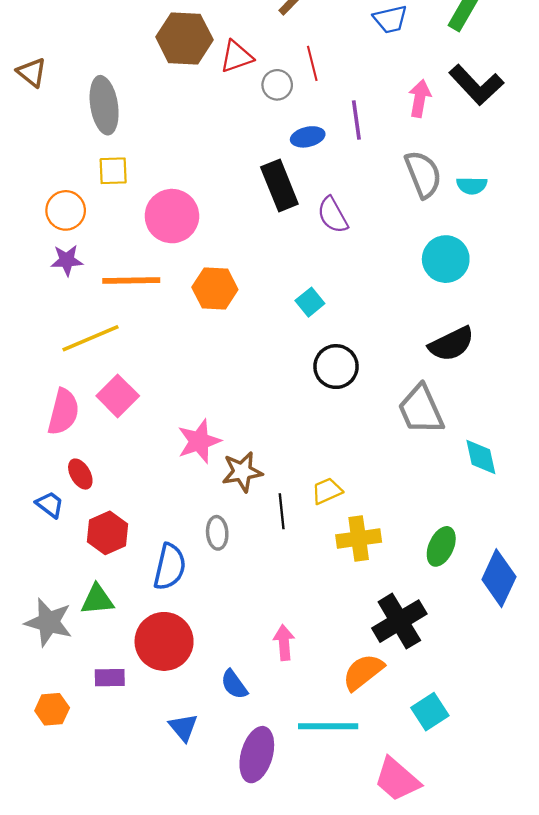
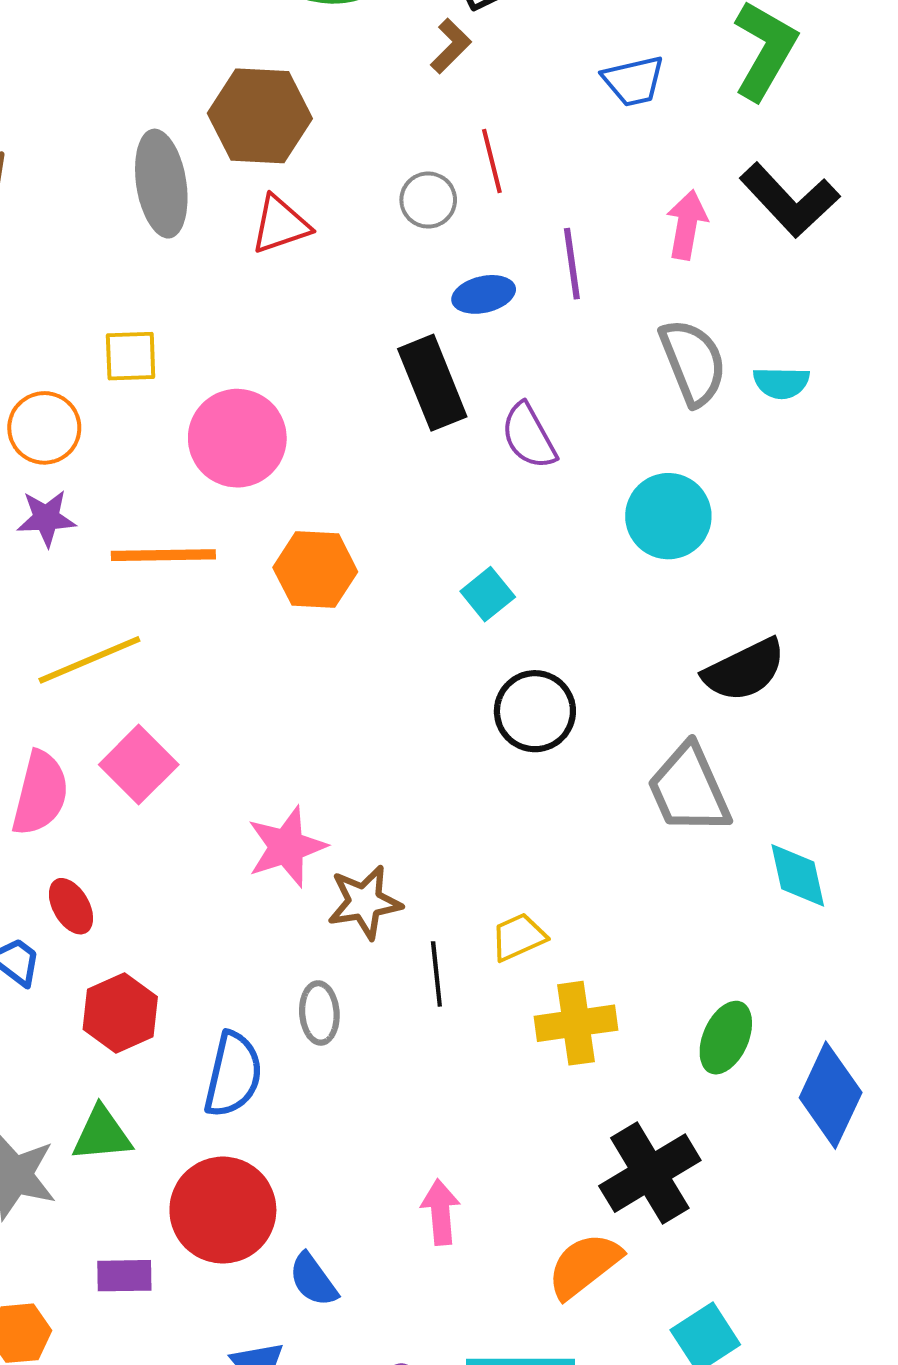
red triangle: (236, 57) -> (280, 225), moved
gray ellipse: (104, 105) -> (161, 184), moved
cyan circle: (446, 259) -> (668, 516), moved
blue semicircle: (234, 684) -> (313, 1280), moved

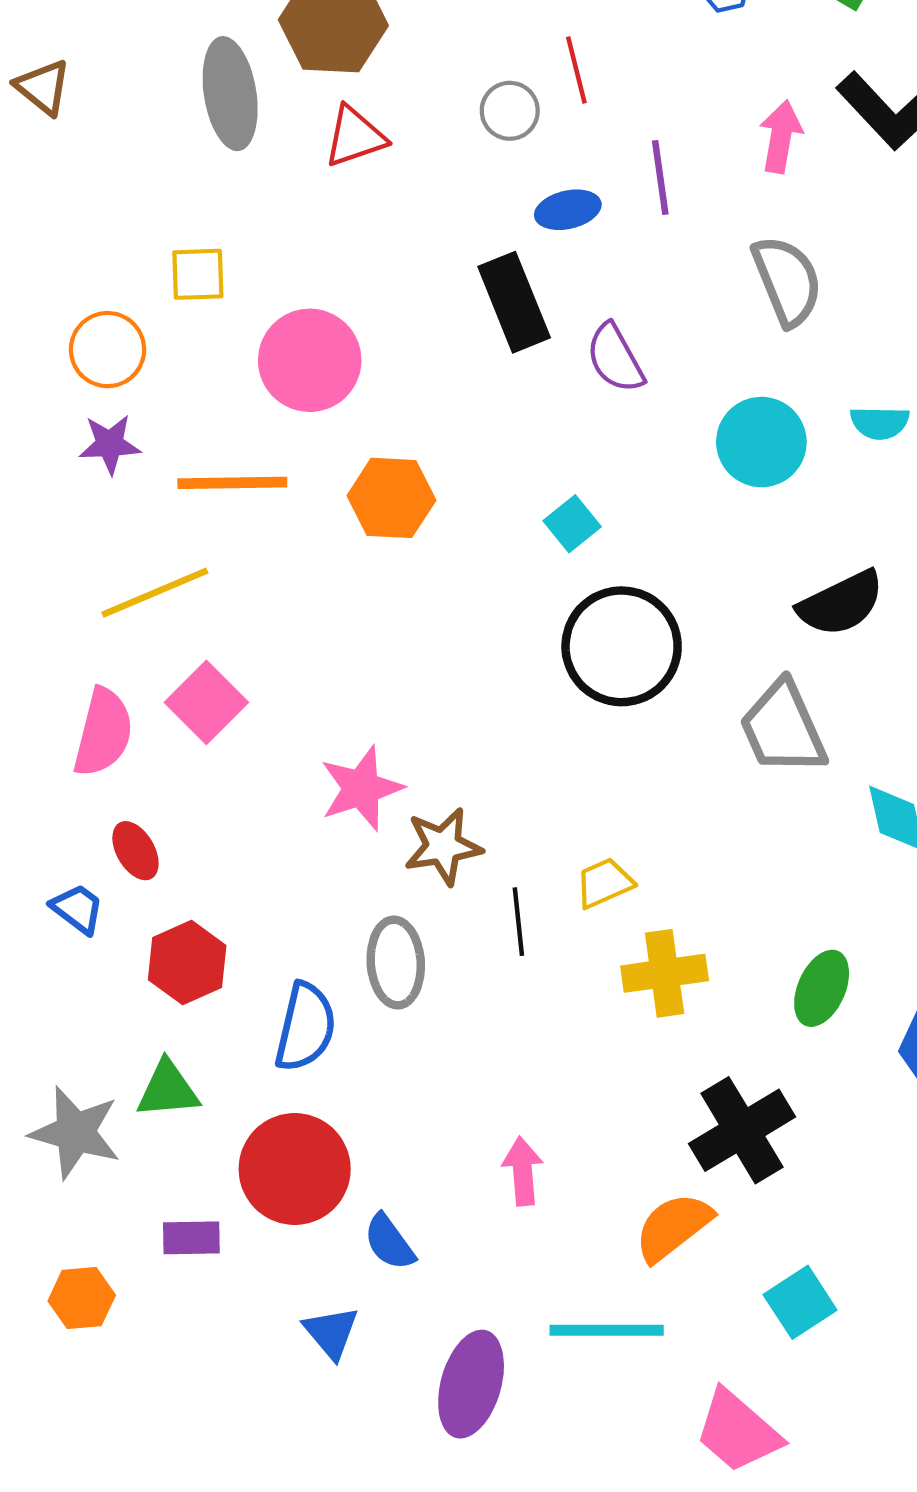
cyan semicircle: (781, 383) -> (880, 423), moved
black circle: (535, 711) -> (622, 646), size x1.4
gray ellipse: (319, 1013) -> (396, 963), size x1.4

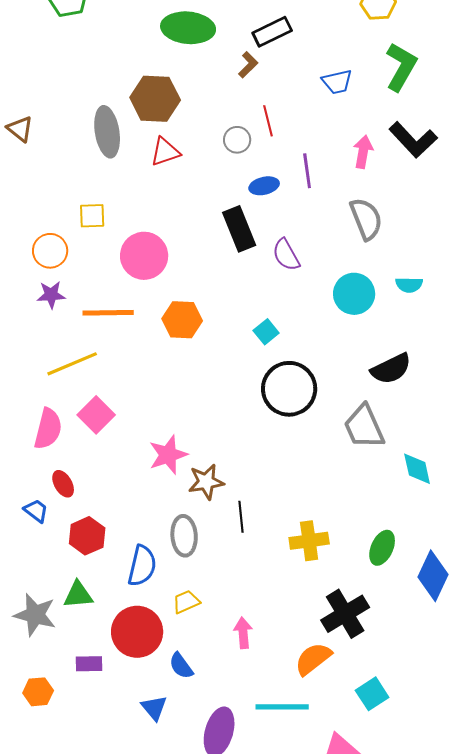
yellow trapezoid: (604, 883) -> (186, 602), moved

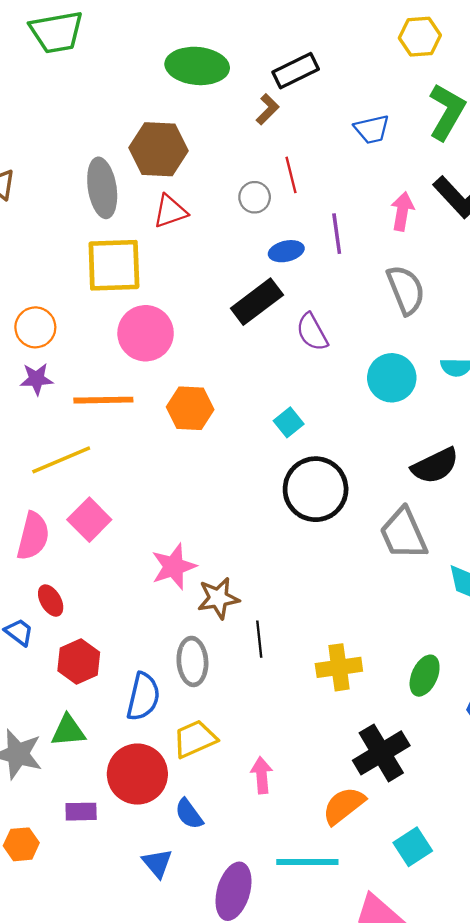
yellow square: (92, 216) -> (114, 265), moved, size x1.8
black rectangle: (239, 229) -> (257, 302), turned 75
yellow trapezoid: (186, 602) -> (195, 739), size x1.4

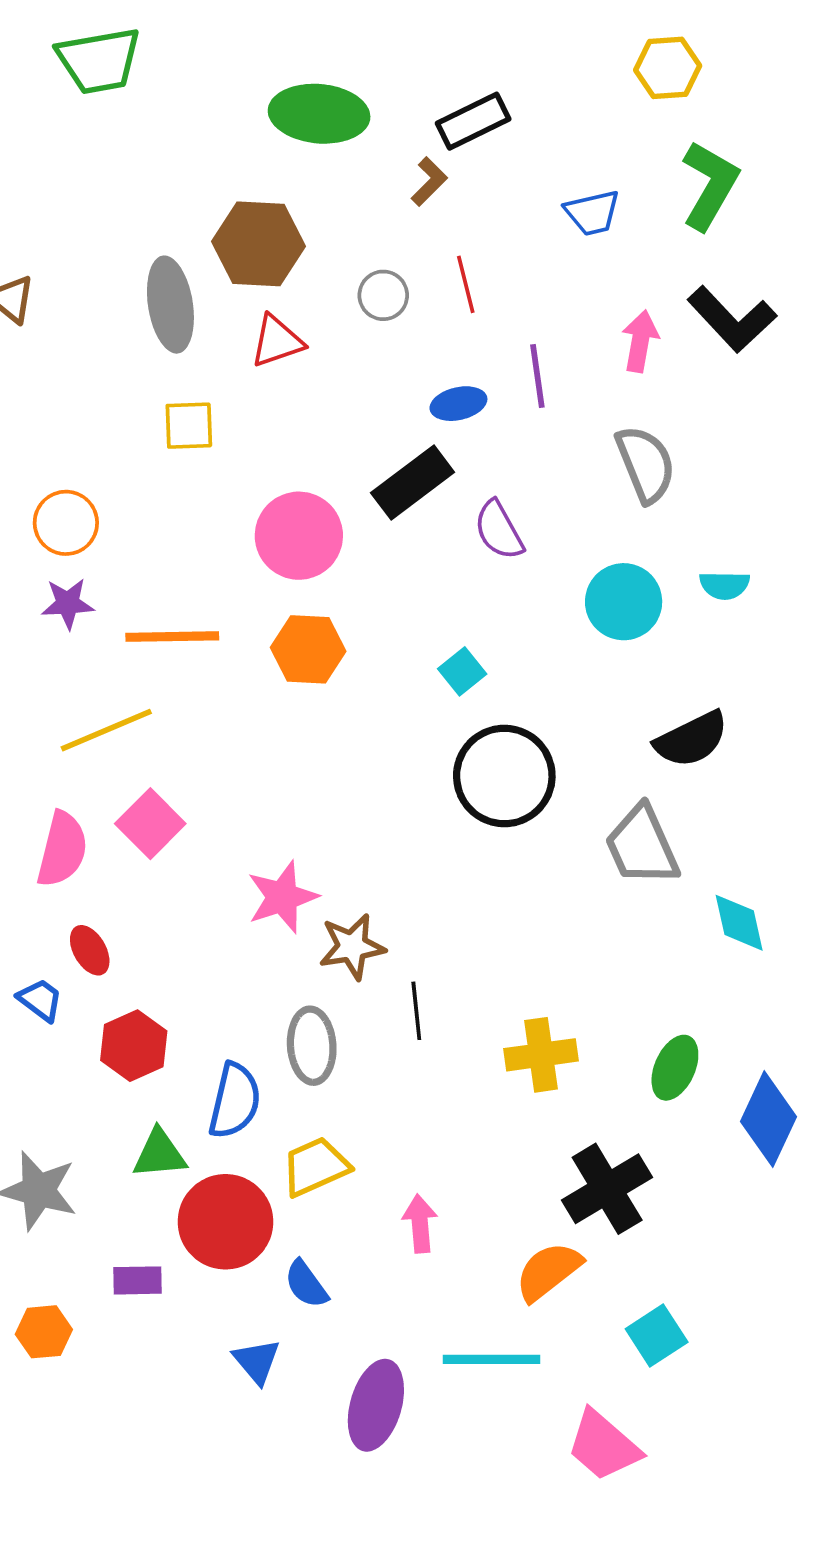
gray circle: (255, 197) -> (383, 295), moved
yellow square: (114, 265) -> (189, 426), size x0.6
pink circle: (146, 333) -> (299, 536), moved
green triangle: (68, 731) -> (159, 1154), moved

